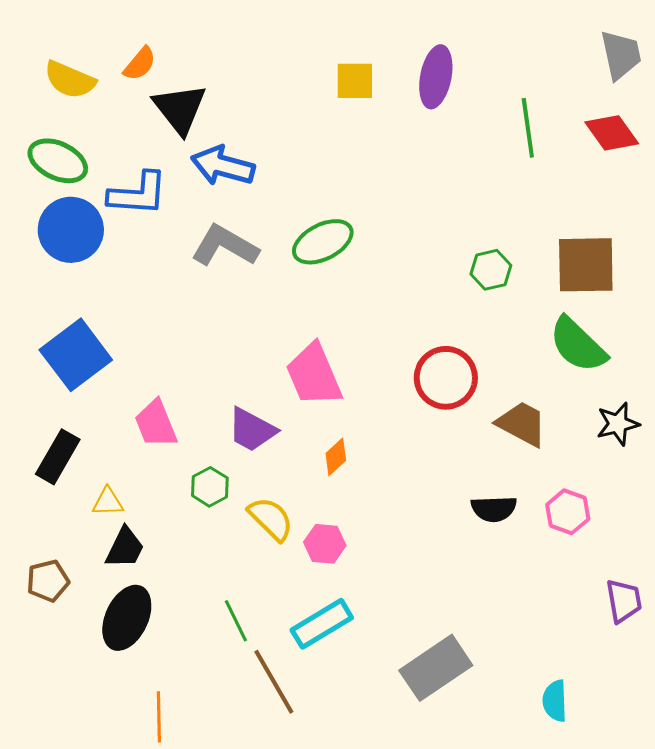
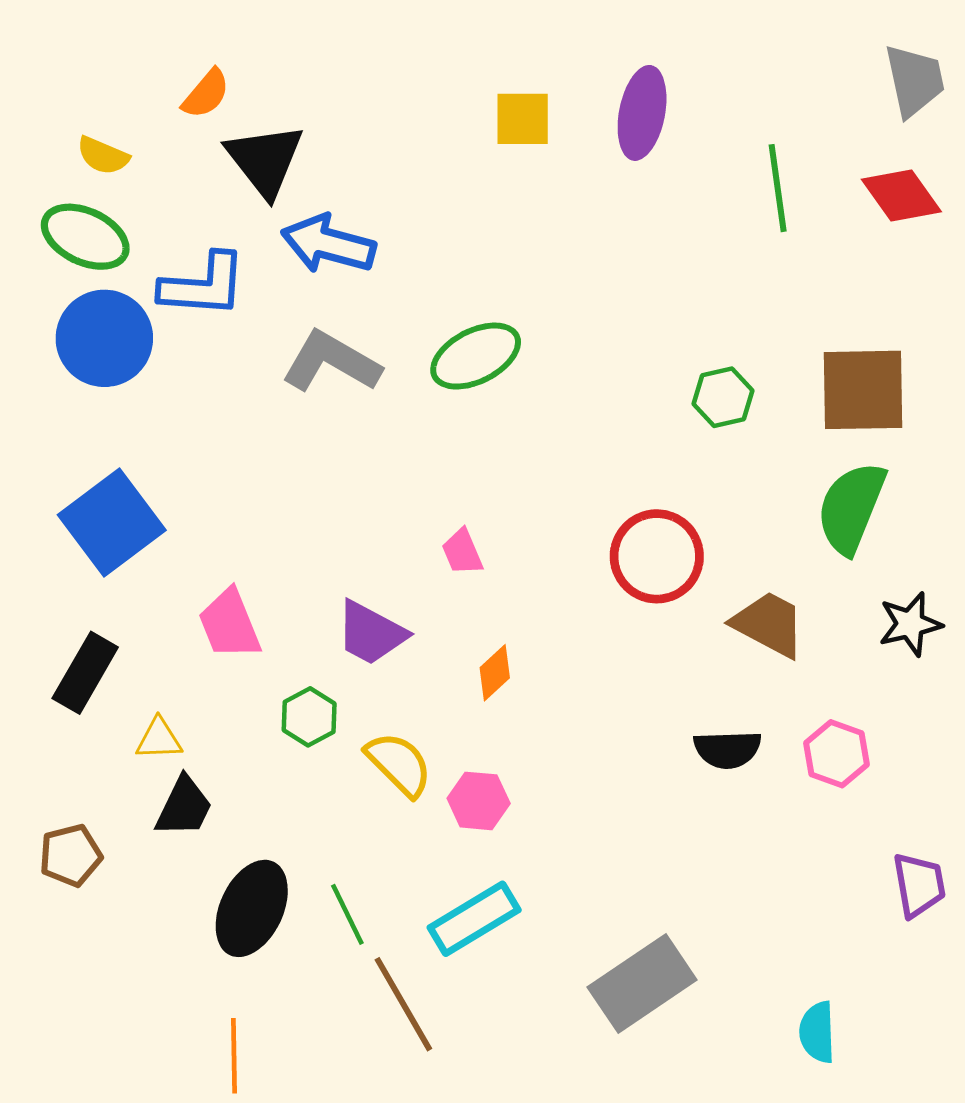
yellow semicircle: (70, 80) -> (103, 156), moved, size x0.7
green semicircle: (578, 345) -> (851, 508), turned 68
pink trapezoid: (314, 375) -> (462, 552), size x0.5
black ellipse: (127, 618) -> (252, 908), moved

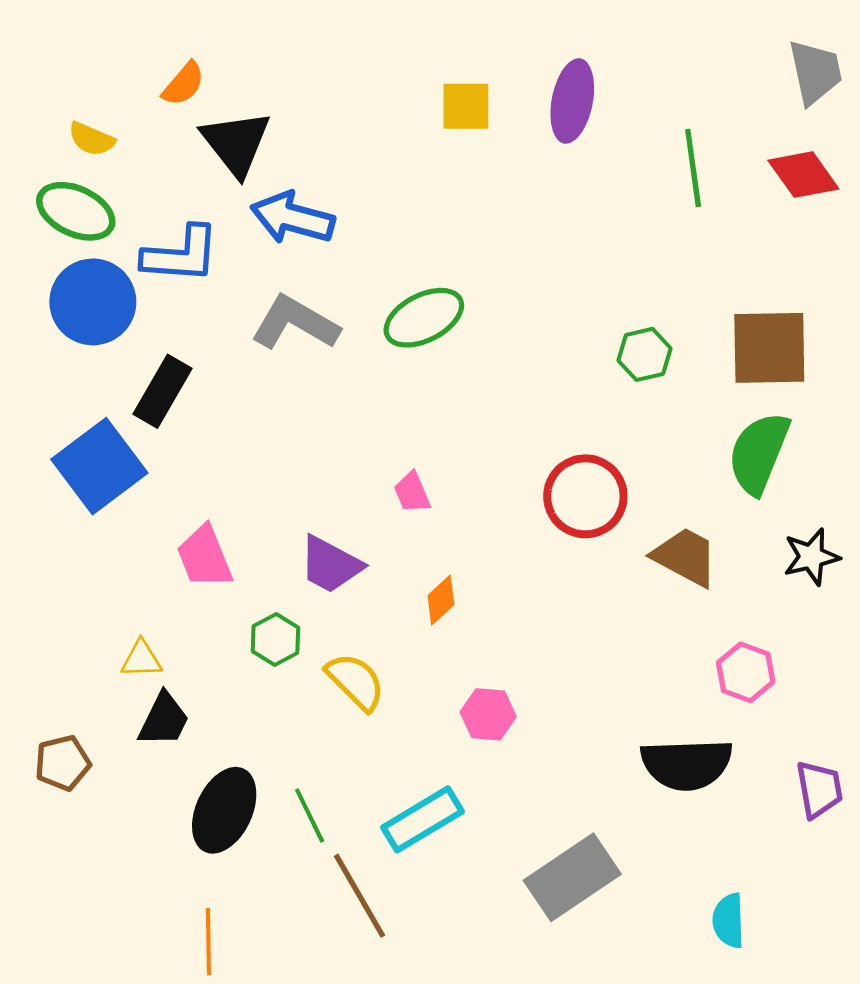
black rectangle: (85, 673) -> (162, 391), moved
black semicircle: (727, 749) -> (687, 764), moved, size x1.5
pink hexagon: (479, 801) -> (488, 714), moved

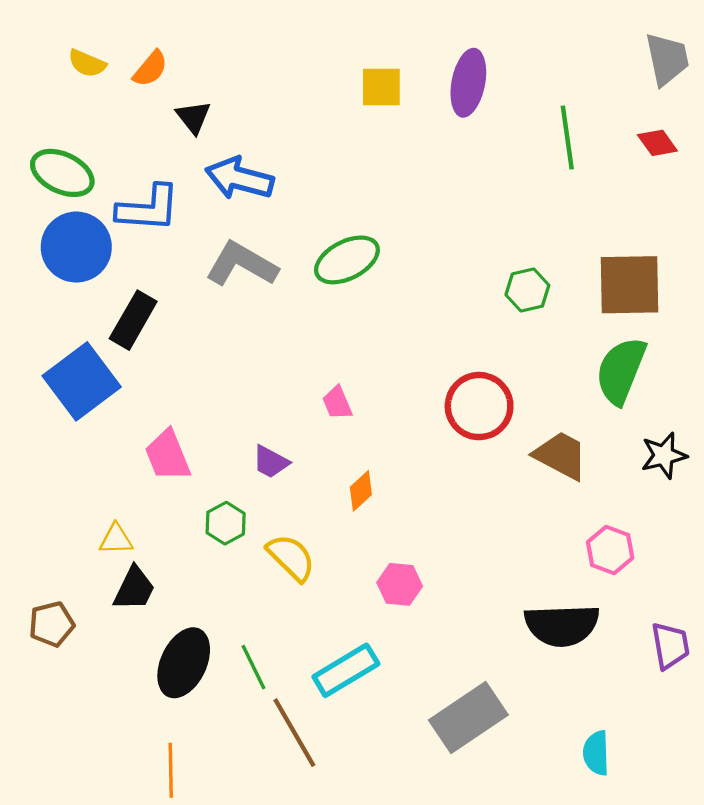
yellow semicircle: (92, 139) -> (87, 63), moved
black triangle: (236, 143) -> (193, 117), size x0.6
red diamond: (803, 175) -> (657, 143), size x0.7
purple trapezoid: (331, 565) -> (271, 462), size x0.7

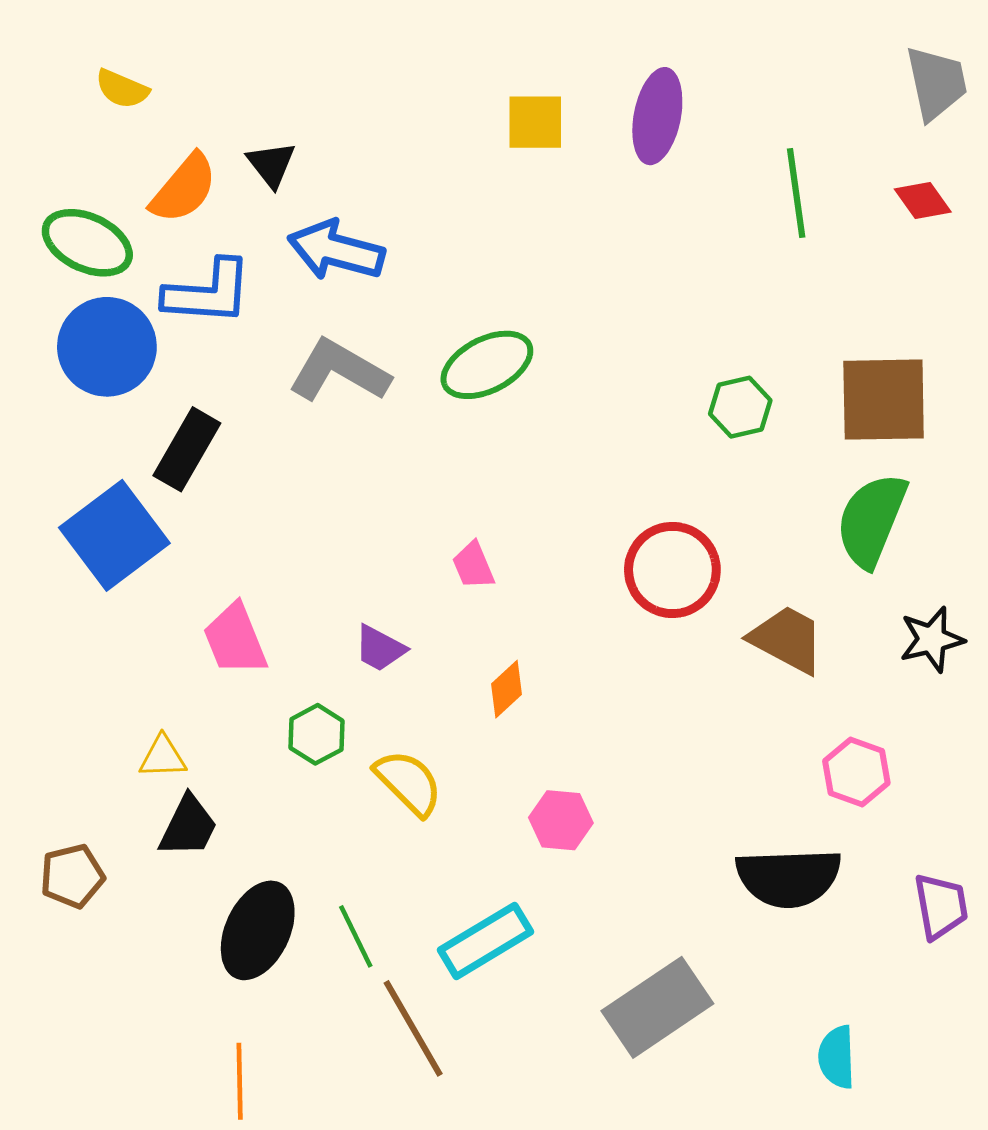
orange semicircle: (150, 69) -> (184, 188), moved, size x1.4

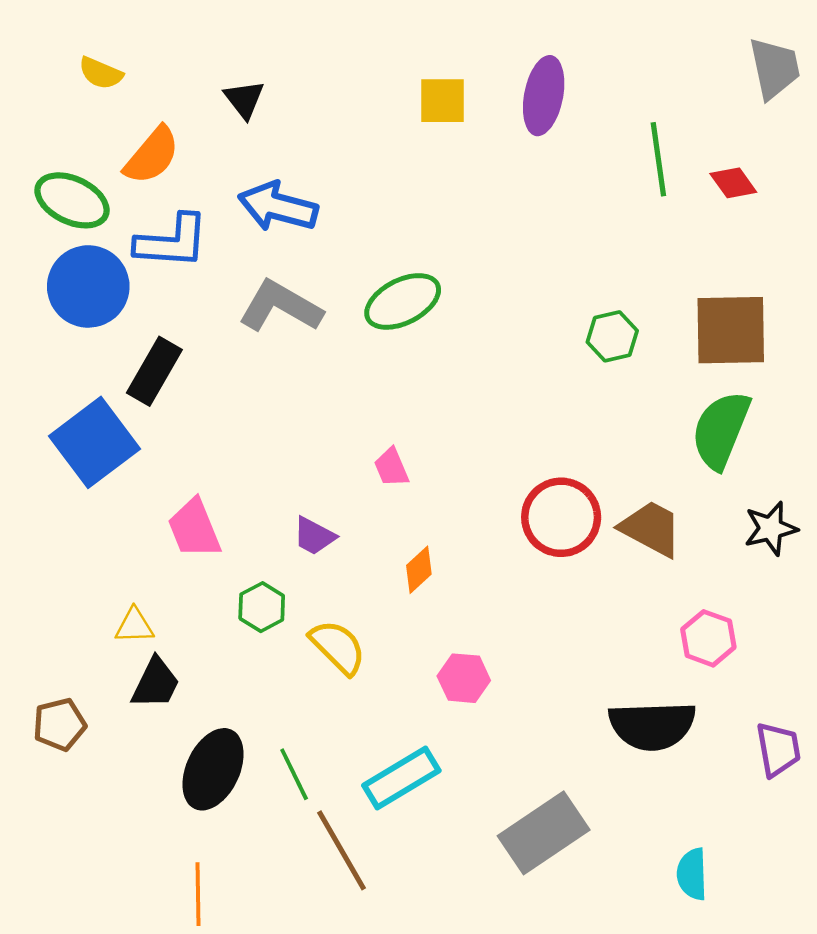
black triangle: (271, 164) -> (244, 99), moved
red diamond: (923, 201) -> (733, 183), moved
red circle: (672, 570) -> (561, 517), moved

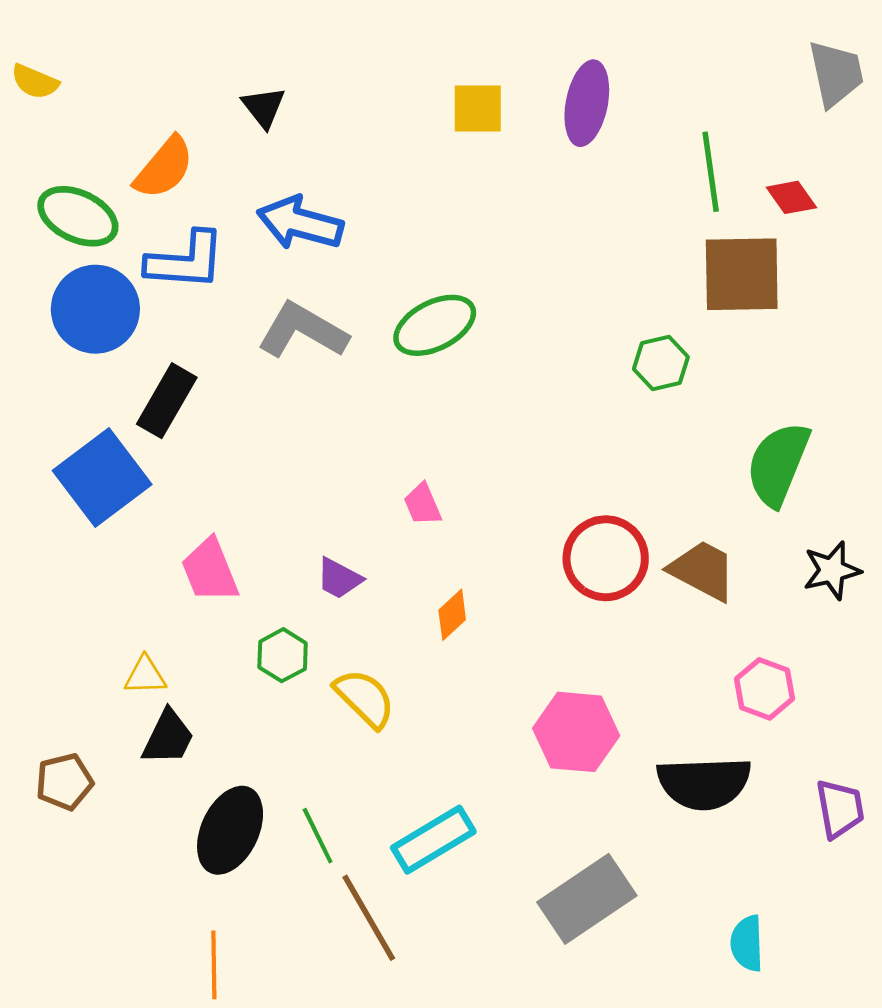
yellow semicircle: (101, 73) -> (35, 82), moved
brown square: (731, 330) -> (742, 274), moved
pink hexagon: (464, 678) -> (576, 732), moved, size x1.5

